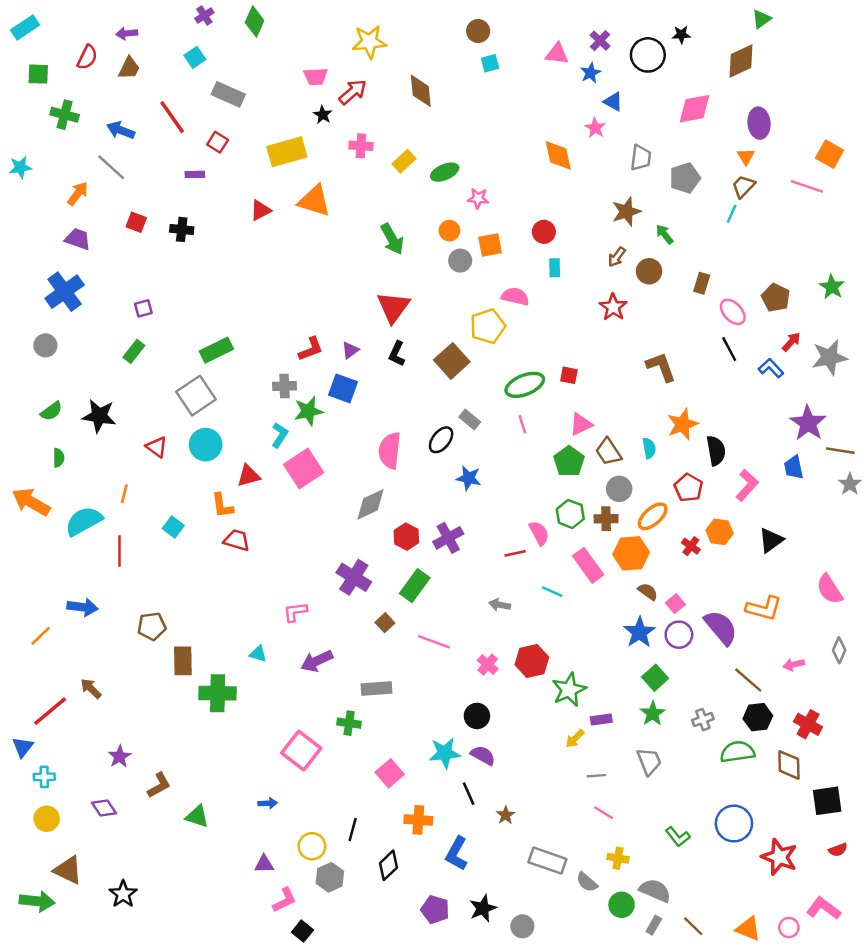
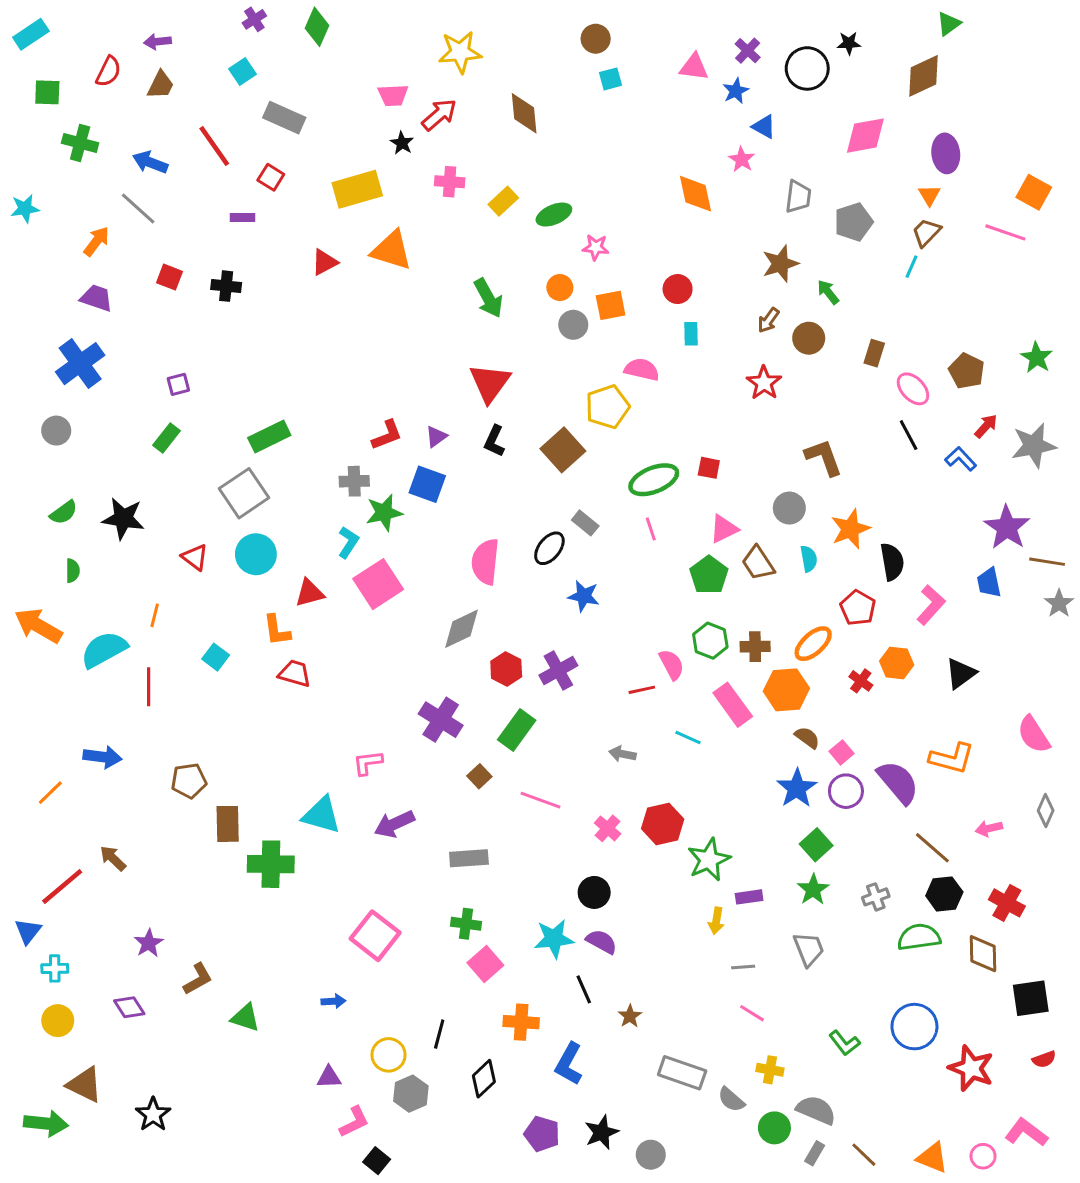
gray circle: (619, 489) -> (789, 508), moved
cyan triangle: (258, 654) -> (321, 815), size x1.8
green cross: (349, 723) -> (466, 924), moved
yellow arrow: (575, 739) -> (716, 921), turned -36

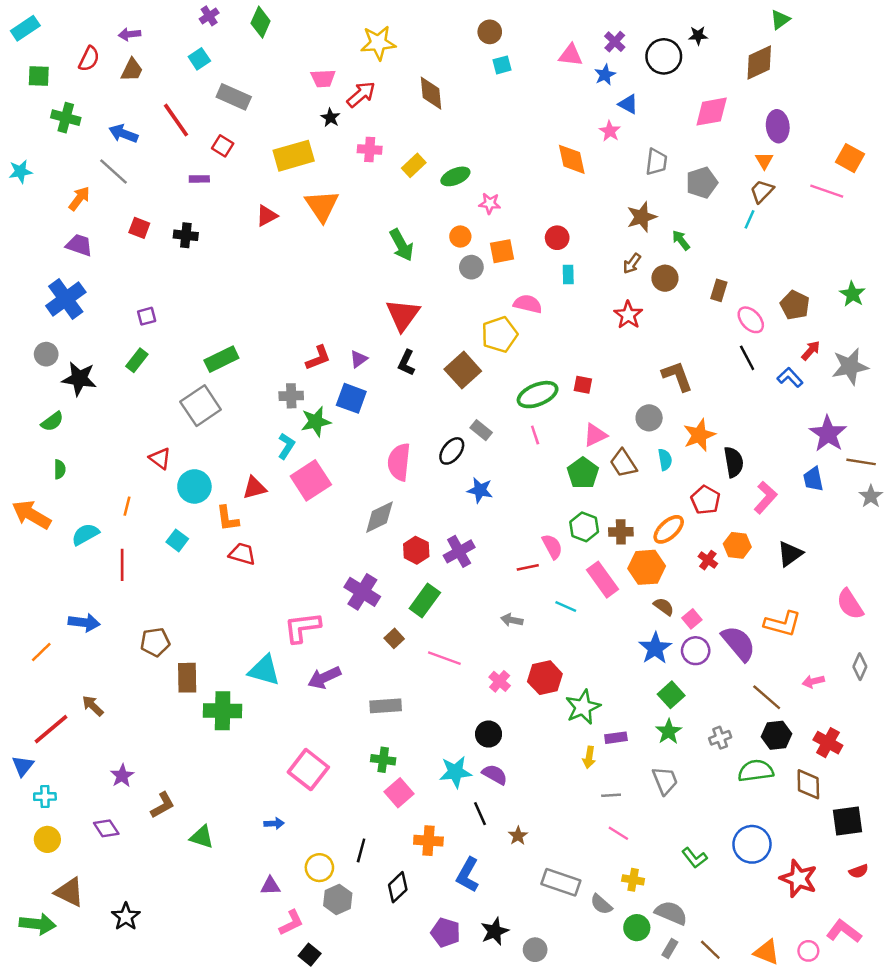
orange triangle: (391, 250) -> (322, 206), turned 39
black star: (123, 518) -> (79, 379), moved
cyan circle: (256, 554) -> (194, 486), moved
cyan semicircle: (104, 650) -> (85, 534), size x0.7
pink L-shape: (368, 763) -> (302, 627), size x1.5

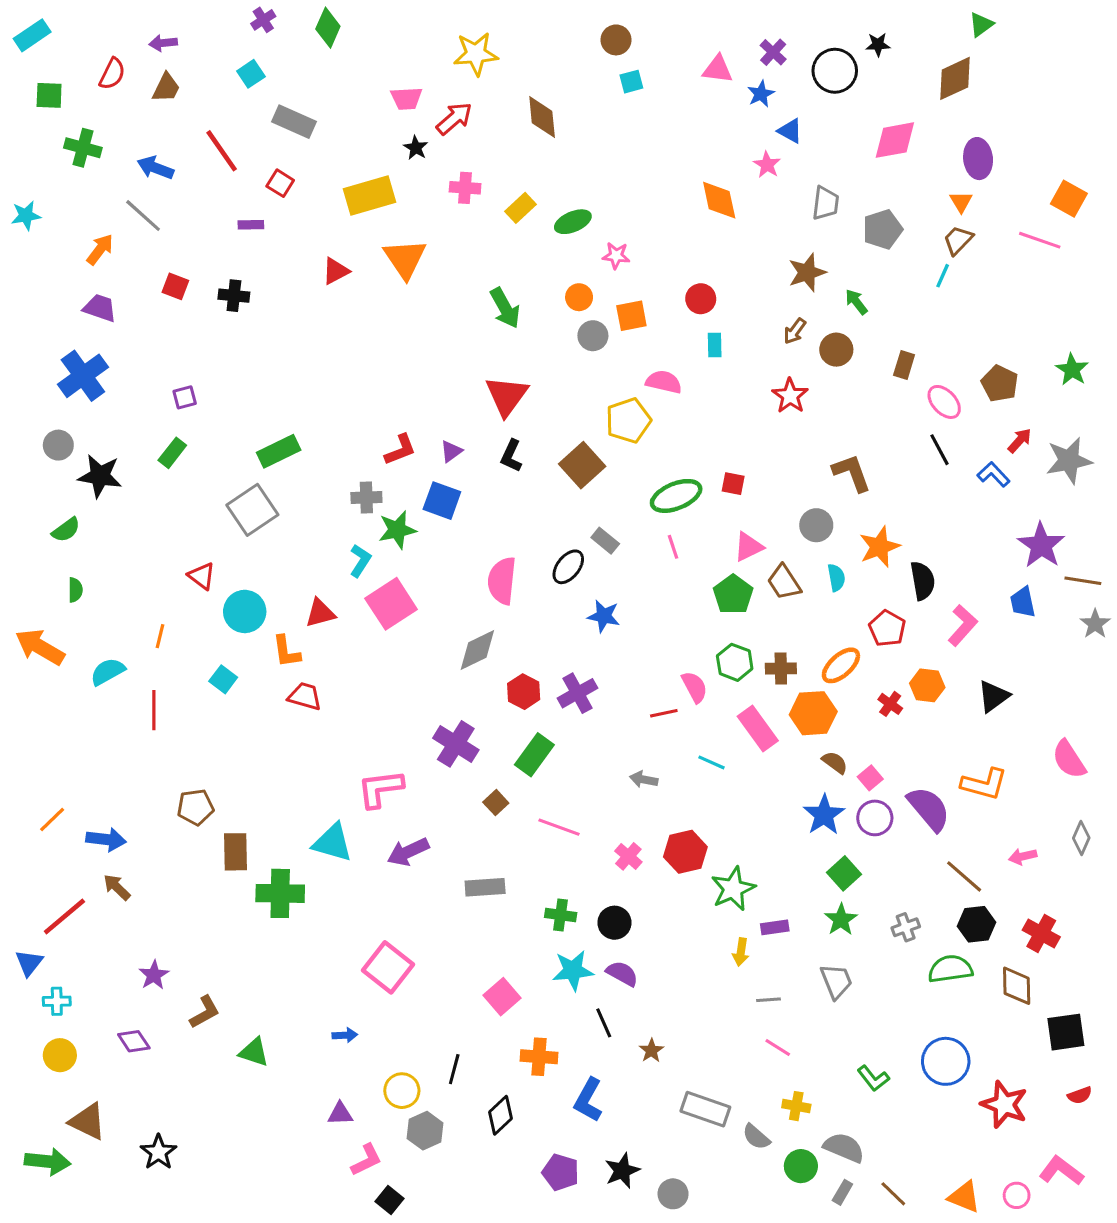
blue arrow: (84, 623) -> (106, 839), moved
green cross: (383, 760) -> (561, 915), moved

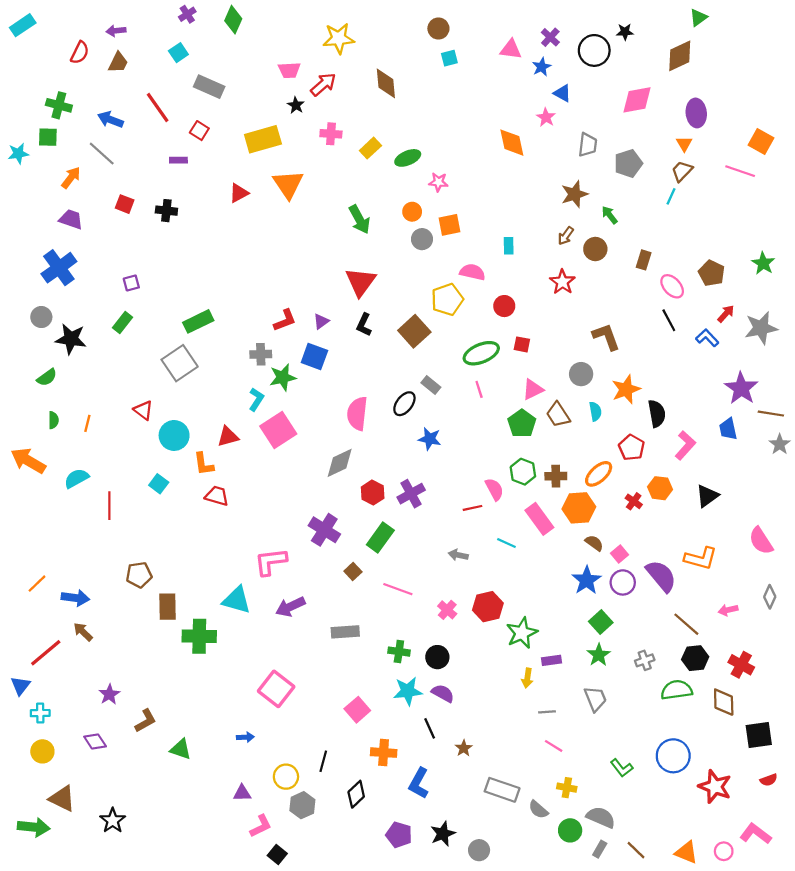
green square: (49, 95) -> (48, 137), moved
red circle: (701, 299) -> (504, 306), moved
orange line: (160, 636) -> (87, 423), moved

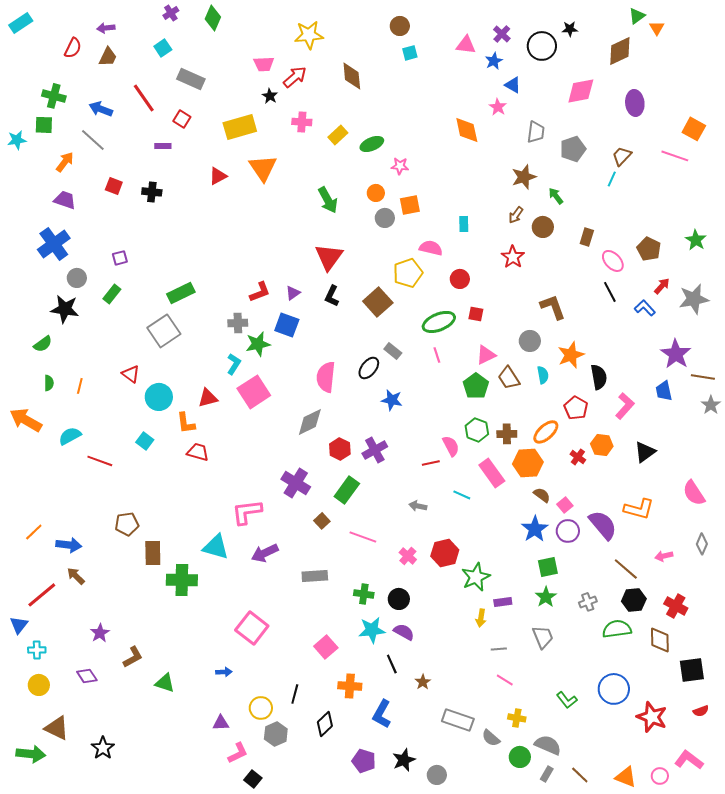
orange triangle: (684, 144) -> (657, 28), moved
gray circle: (41, 317) -> (77, 278), moved
red line: (109, 506) -> (100, 461), turned -70
green square: (601, 622) -> (548, 567), turned 30

